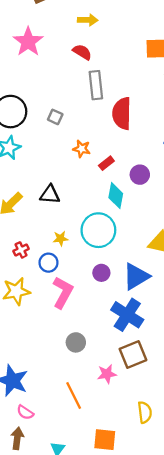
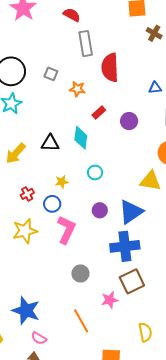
orange star: (82, 149) -> (77, 89), moved
cyan diamond: (116, 196) -> (81, 138), moved
cyan circle: (98, 230) -> (95, 173), size x0.5
blue cross: (127, 315) -> (125, 246), turned -36

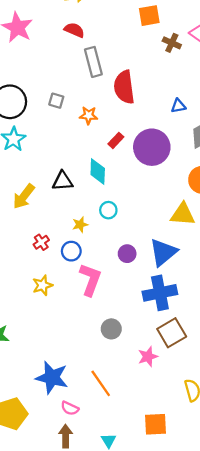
purple circle: (129, 121) -> (152, 147), size x1.8
cyan circle: (95, 173) -> (108, 210), moved
yellow star: (25, 231) -> (43, 285), size x0.7
orange line: (81, 321) -> (101, 383), moved

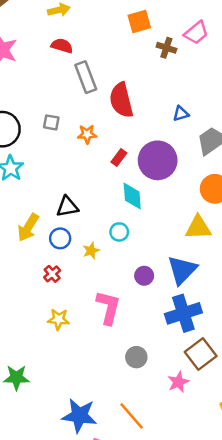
cyan diamond: (98, 171) -> (132, 196), moved
blue circle: (71, 251) -> (60, 238), moved
yellow star: (43, 285) -> (59, 319), turned 30

